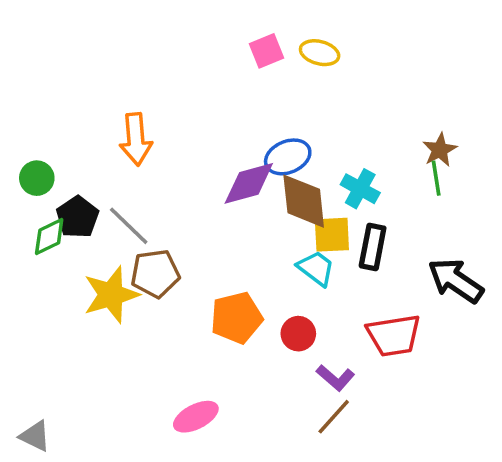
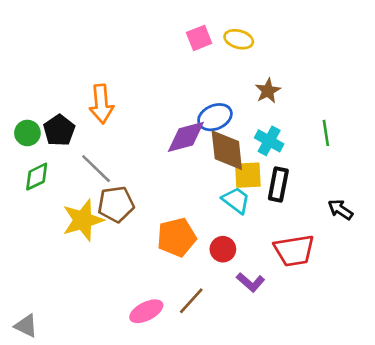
brown star: (440, 150) -> (268, 91), moved
black pentagon: (77, 217) -> (59, 130), moved
black arrow: (456, 281) -> (340, 210), size x0.6
brown line: (334, 417) -> (191, 301), moved

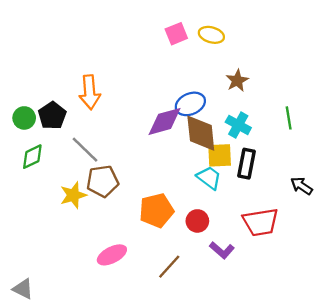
yellow star: (83, 220) -> (73, 195), size x0.7
pink ellipse: (146, 311) -> (112, 255), moved

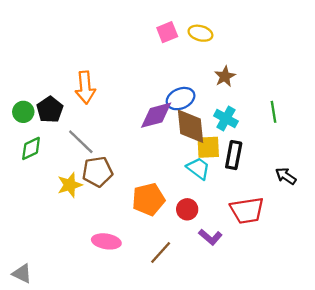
pink ellipse: (112, 255) -> (106, 241), turned 36

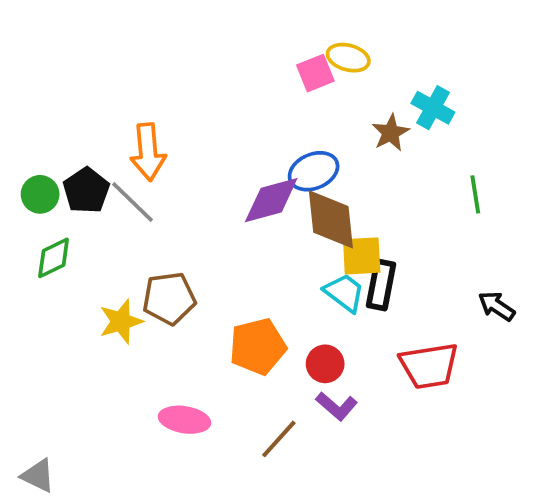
pink square: (167, 32) -> (315, 73), moved
cyan cross: (226, 118) -> (433, 108), moved
gray line: (81, 142) -> (132, 202), moved
black rectangle: (234, 155) -> (381, 285), moved
purple L-shape: (210, 237) -> (337, 406), moved

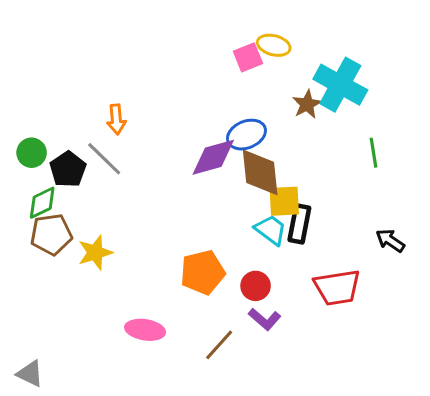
cyan cross: (433, 108) -> (340, 85), size x1.6
orange arrow: (148, 152) -> (116, 119), size x0.7
black pentagon: (86, 191) -> (68, 169), moved
brown pentagon: (169, 298) -> (51, 234), moved

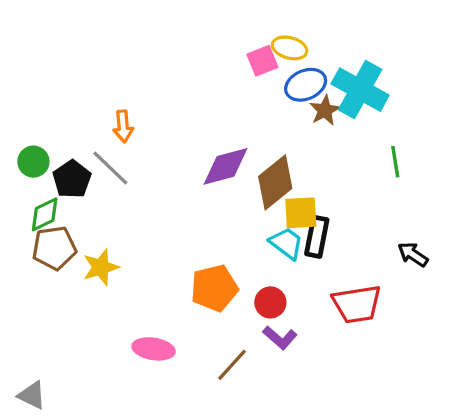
blue ellipse: (246, 135) -> (306, 85), moved
brown diamond: (260, 172) -> (275, 182), turned 57

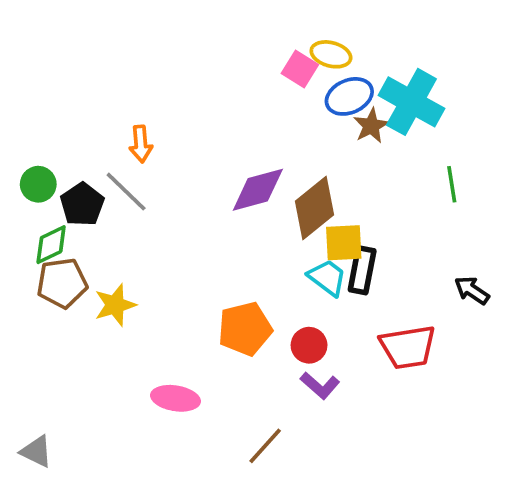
pink square: (262, 61) -> (300, 69), turned -36
brown line: (232, 365) -> (265, 446), moved

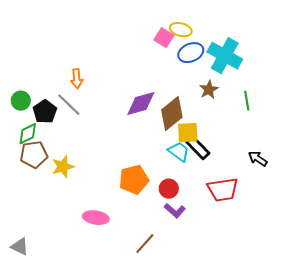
brown star: (371, 126) -> (209, 90), moved
black rectangle: (362, 270) -> (198, 148), turned -55

